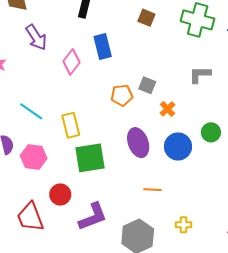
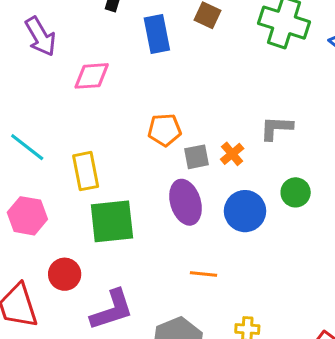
blue rectangle: (103, 47) -> (157, 34), moved
pink diamond: (71, 62) -> (92, 76), turned 45
gray L-shape: (200, 75) -> (276, 128), moved
gray square: (147, 85) -> (196, 157), moved, turned -36

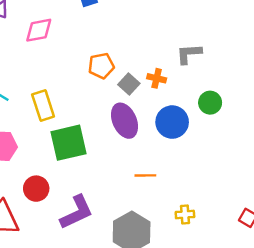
orange cross: (232, 154) -> (157, 78), turned -30
gray square: (196, 157) -> (129, 84), turned -30

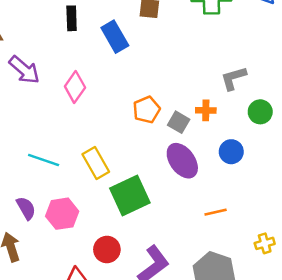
pink diamond: (39, 30) -> (75, 87), turned -32
green circle: (210, 103) -> (260, 112), moved
blue circle: (172, 122) -> (231, 152), size x0.7

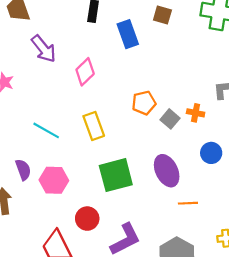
purple ellipse: (182, 161) -> (167, 171), moved
yellow rectangle: (96, 163) -> (94, 126), moved

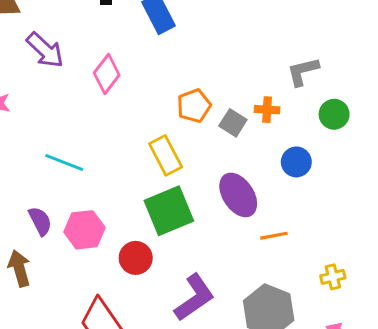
yellow rectangle: (94, 126) -> (166, 155), moved
red circle: (87, 219) -> (136, 258), moved

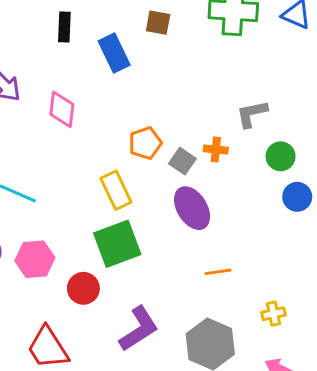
pink diamond: (107, 74) -> (62, 109), turned -33
blue circle: (296, 162) -> (297, 197), moved
purple ellipse: (238, 195) -> (192, 208), moved

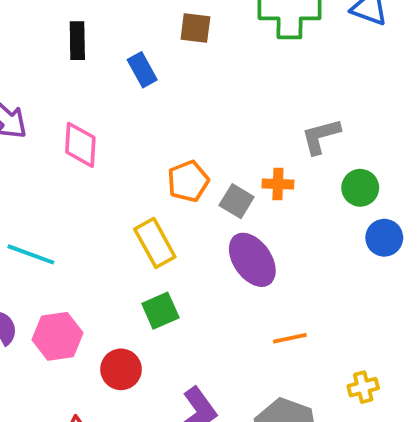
blue rectangle: (114, 53) -> (142, 70), size x0.7
green square: (117, 244) -> (160, 311), size x0.6

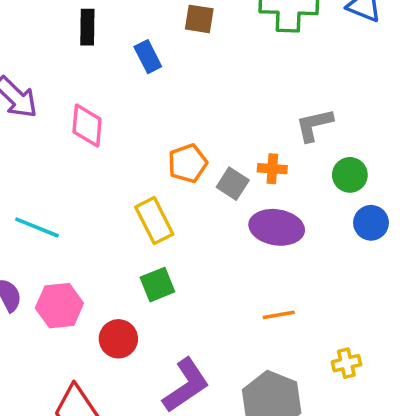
purple ellipse: (252, 260) -> (277, 227), moved, turned -48

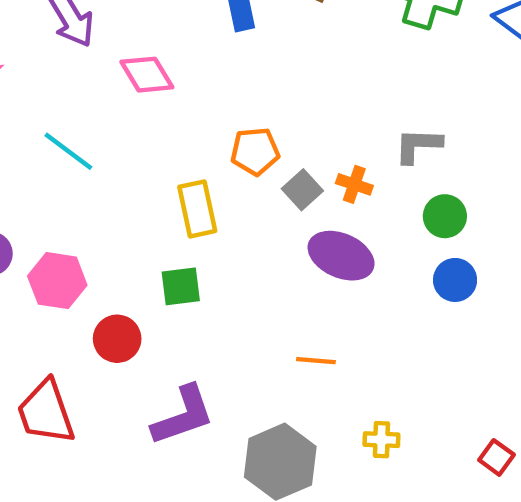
pink diamond: (87, 126) -> (147, 75), turned -51
cyan line: (37, 227) -> (68, 151), moved

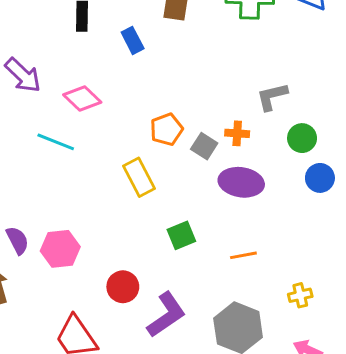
cyan line: (68, 151) -> (56, 142), moved
green square: (181, 286) -> (181, 235), moved
red circle: (117, 339) -> (123, 287), moved

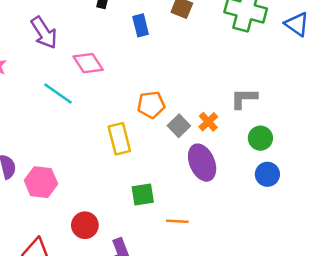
orange cross: (237, 133) -> (208, 122), turned 30
purple ellipse: (241, 182) -> (202, 163), turned 45
orange line: (243, 255) -> (177, 221), moved

